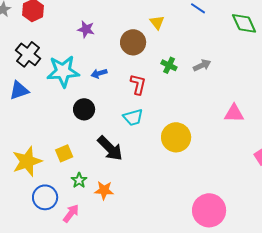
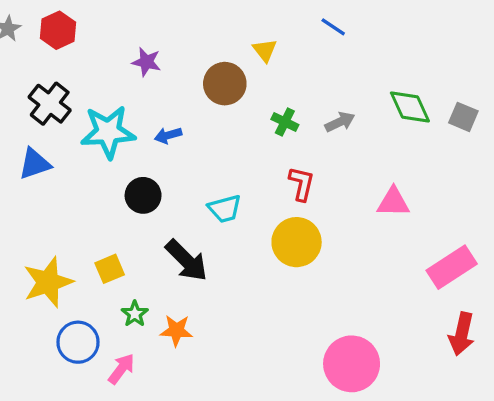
green diamond: (244, 23) -> (410, 107), moved
red L-shape: (138, 84) -> (302, 184), moved

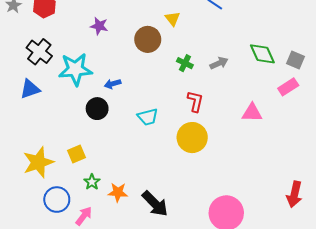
blue arrow: (168, 135) -> (113, 84), moved
black arrow: (186, 260) -> (155, 204), moved
pink rectangle: (452, 267) -> (288, 87), moved, size x0.7

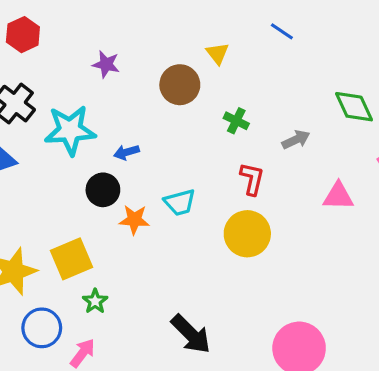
gray arrow: (219, 63) -> (296, 140), moved
yellow square: (76, 154) -> (72, 259), size x1.5
orange star: (118, 192) -> (134, 220), moved

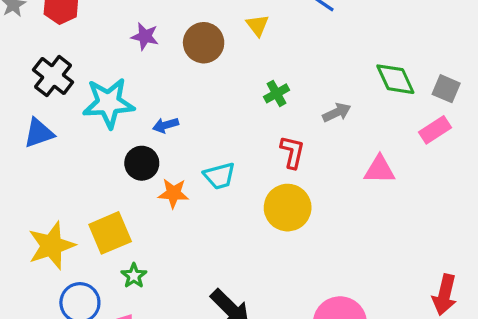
brown circle: (180, 85) -> (204, 43), moved
green cross: (236, 121) -> (277, 93), turned 35

